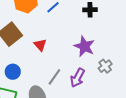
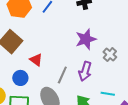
red triangle: (40, 45) -> (36, 60), moved
purple star: (84, 46) -> (86, 39), turned -30

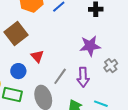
purple arrow: (85, 71) -> (83, 77), turned -30

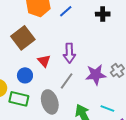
purple star: (90, 46) -> (96, 75), moved
purple arrow: (83, 77) -> (69, 53), moved

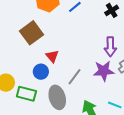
black cross: (103, 14) -> (112, 10), turned -32
purple arrow: (69, 53) -> (110, 47), moved
blue circle: (25, 75) -> (41, 72), moved

